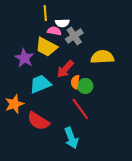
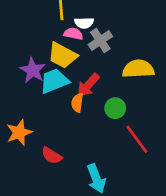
orange semicircle: (75, 82) -> (77, 103), moved
cyan trapezoid: (40, 84) -> (54, 81), moved
red line: (80, 109) -> (137, 139), moved
red semicircle: (38, 121) -> (52, 156), size x0.7

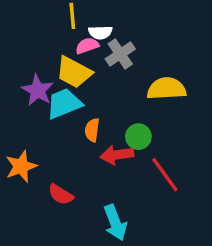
pink semicircle: (73, 34) -> (87, 46), turned -30
red arrow: (88, 85) -> (117, 155), moved, turned 40

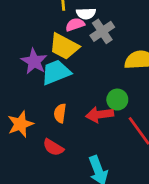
orange semicircle: (92, 130) -> (60, 113), moved

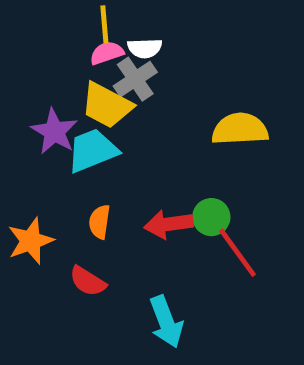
pink semicircle: (75, 25) -> (107, 53), moved
gray cross: (102, 31) -> (135, 79), moved
green circle: (117, 100) -> (211, 217), moved

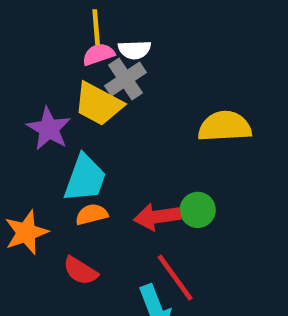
cyan trapezoid: (92, 150) -> (85, 178), moved, turned 132
orange semicircle: (100, 222) -> (92, 214), turned 68
red line: (238, 253) -> (175, 278), moved

